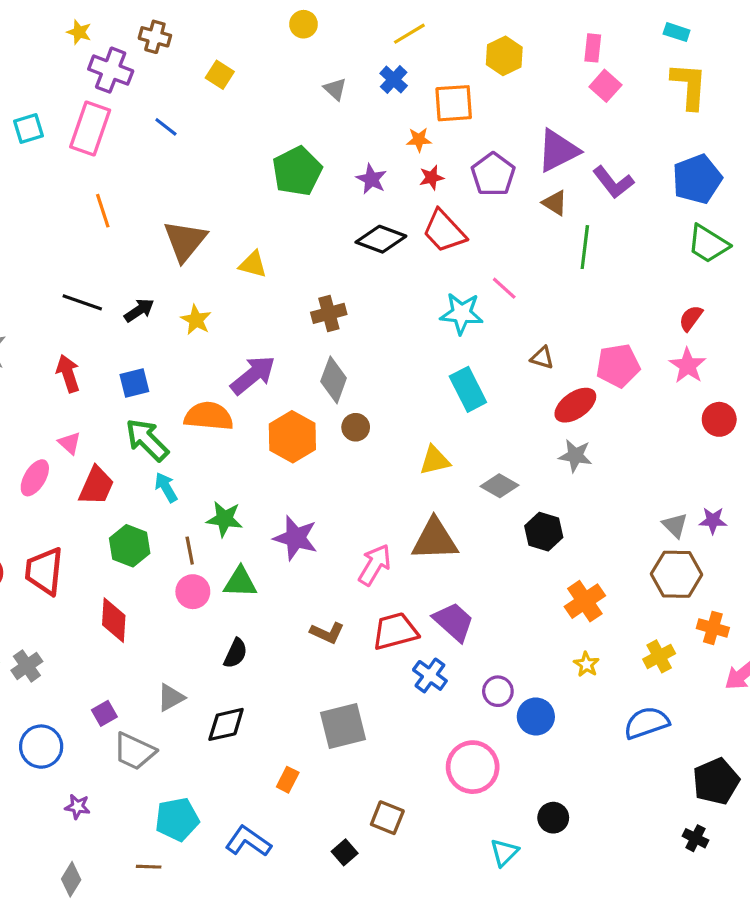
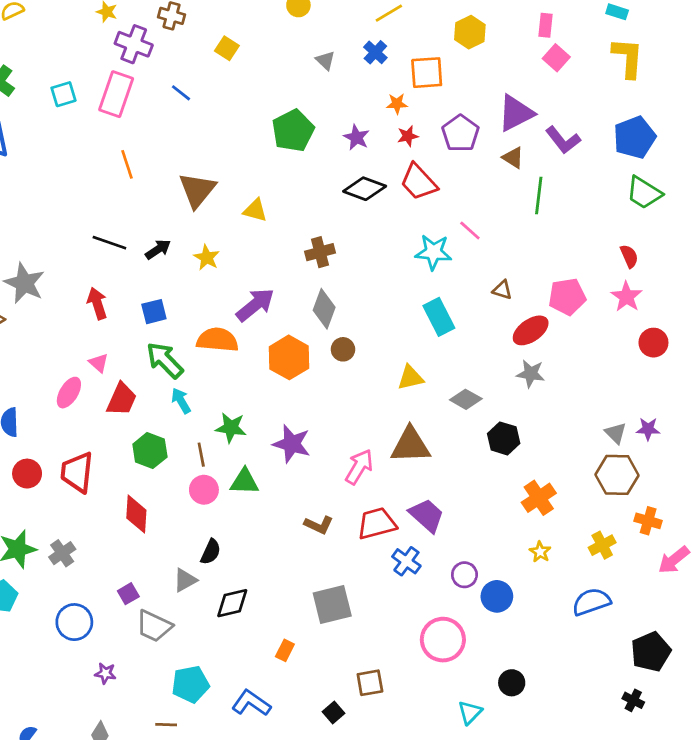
red semicircle: (691, 318) -> (629, 256), turned 120
black semicircle: (236, 653) -> (211, 552), moved
brown square: (387, 818) -> (370, 683), turned -32

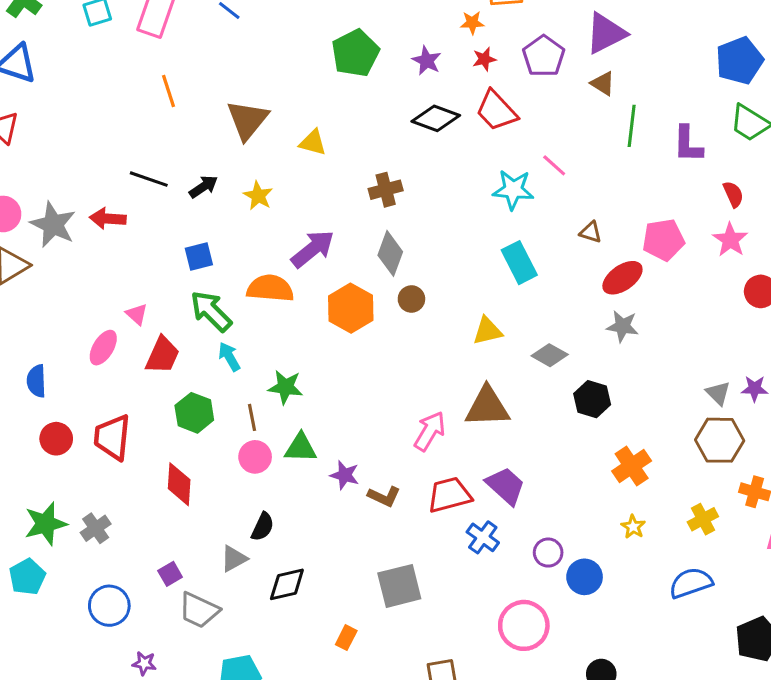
purple L-shape: (563, 140) -> (688, 144), moved, turned 39
red arrow: (97, 303) -> (108, 219), moved, turned -68
purple star: (292, 444) -> (345, 475), moved, size x0.7

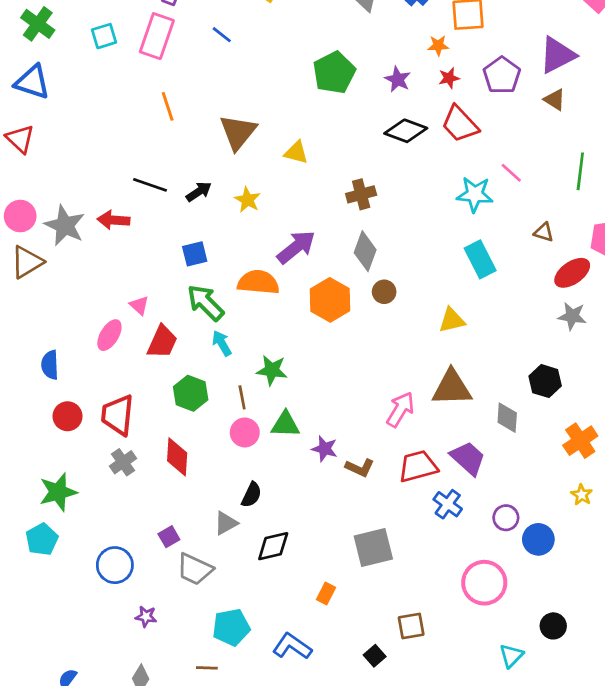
green line: (632, 126) -> (580, 171), moved
gray diamond: (550, 355) -> (507, 418), moved, turned 64
gray cross: (96, 528) -> (123, 462), moved

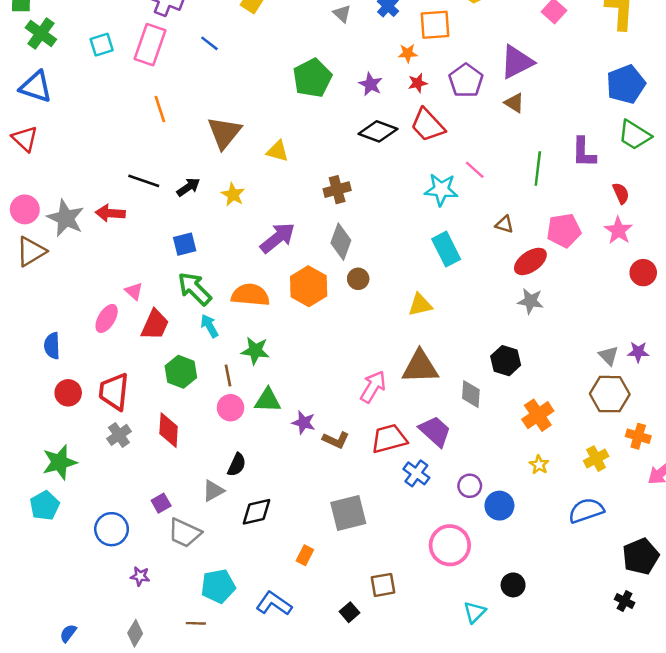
orange semicircle: (258, 282) -> (250, 295), moved

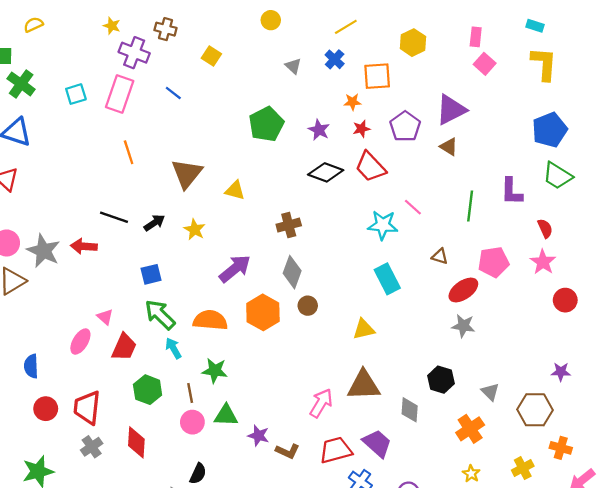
gray triangle: (608, 356) -> (490, 392), moved

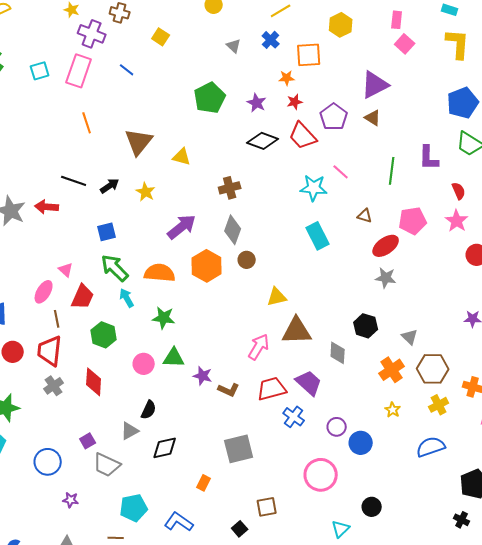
purple pentagon: (405, 127) -> (334, 117), moved
yellow triangle: (364, 329) -> (277, 297), moved
brown line: (190, 393) -> (57, 319), moved
brown hexagon: (535, 410) -> (433, 369), moved

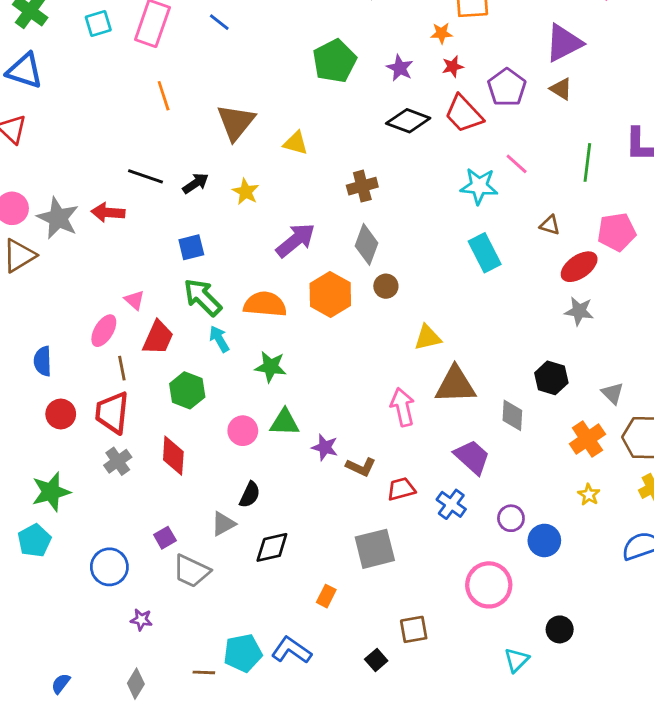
pink arrow: (259, 347) -> (403, 407), turned -44
red trapezoid: (272, 389) -> (401, 489), moved, size x0.7
cyan pentagon: (134, 508) -> (243, 653), moved

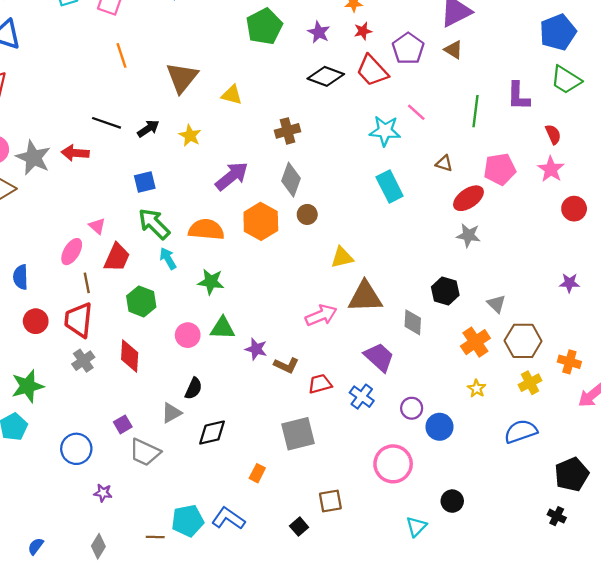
pink arrow: (403, 407) -> (321, 315), turned 80

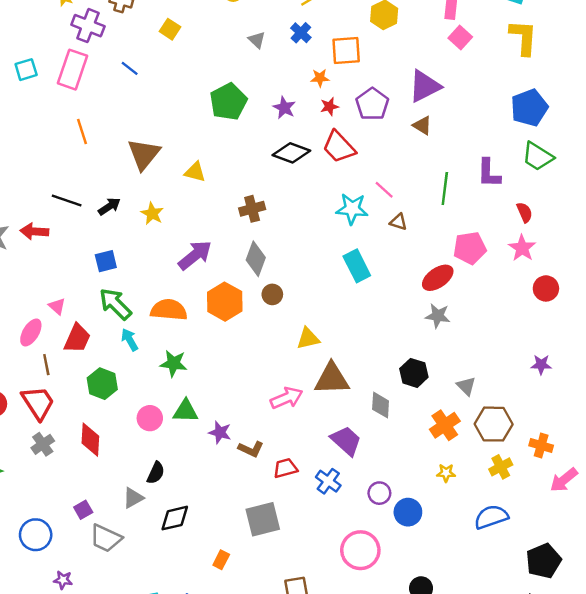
purple pentagon: (408, 49) -> (372, 104), moved
brown triangle: (444, 163) -> (398, 222), moved
red trapezoid: (79, 320) -> (38, 403), turned 141
yellow star: (477, 388) -> (446, 473), turned -30

